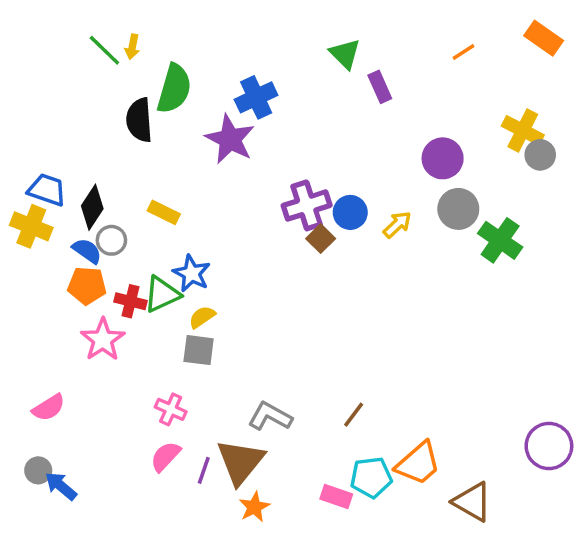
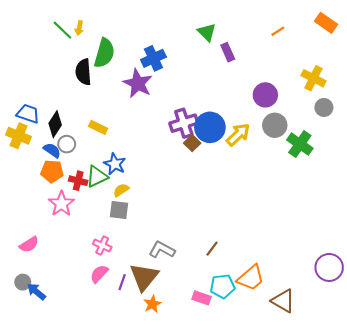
gray circle: (540, 155) -> (324, 107), moved
blue circle: (350, 212) -> (210, 127), size x1.5
yellow arrow: (397, 225) -> (238, 135), size x1.4

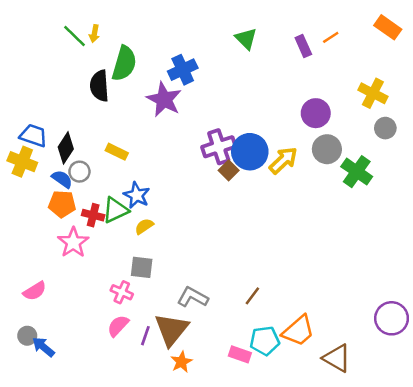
purple rectangle: (228, 52) -> (303, 46), moved
gray square: (119, 210) -> (142, 267), moved

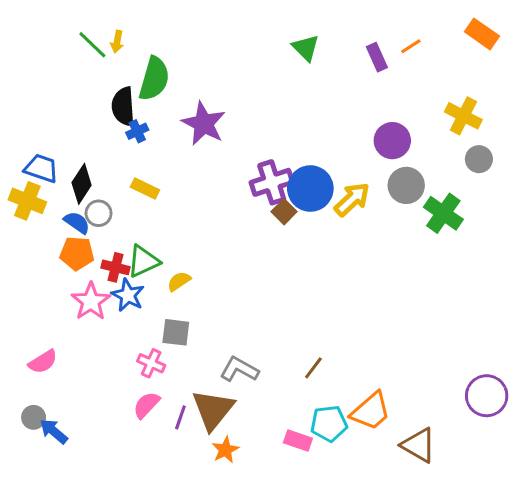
blue cross: (183, 70) -> (137, 131), moved, size x0.6
blue star: (137, 195) -> (128, 295), moved

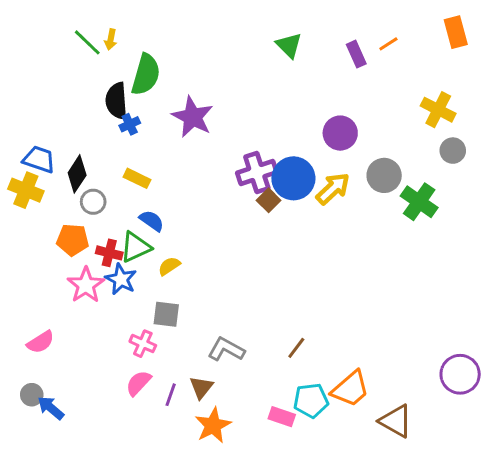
orange rectangle: (482, 34) -> (456, 32), turned 40
purple circle: (392, 141) -> (340, 133), moved
blue semicircle: (77, 223) -> (152, 221), moved
brown triangle: (213, 410) -> (201, 387), size x0.6
orange star: (225, 450) -> (213, 425), size x1.4

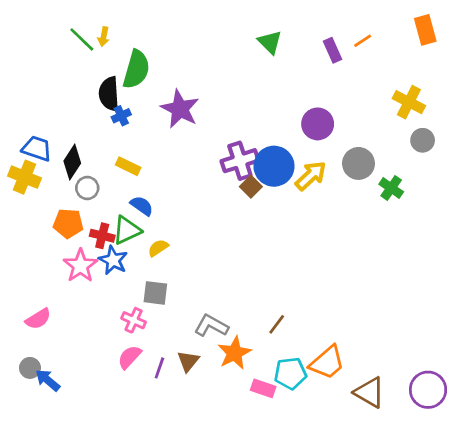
green cross: (419, 202) -> (391, 188), size x0.7
purple circle: (460, 374) -> (428, 390), moved
orange star: (213, 425) -> (234, 353), moved

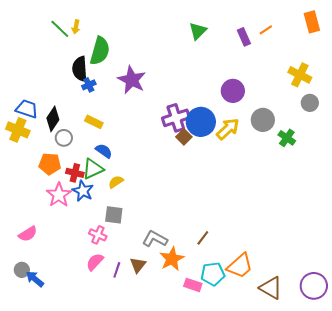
green triangle: (270, 42) -> (198, 31), turned 30

